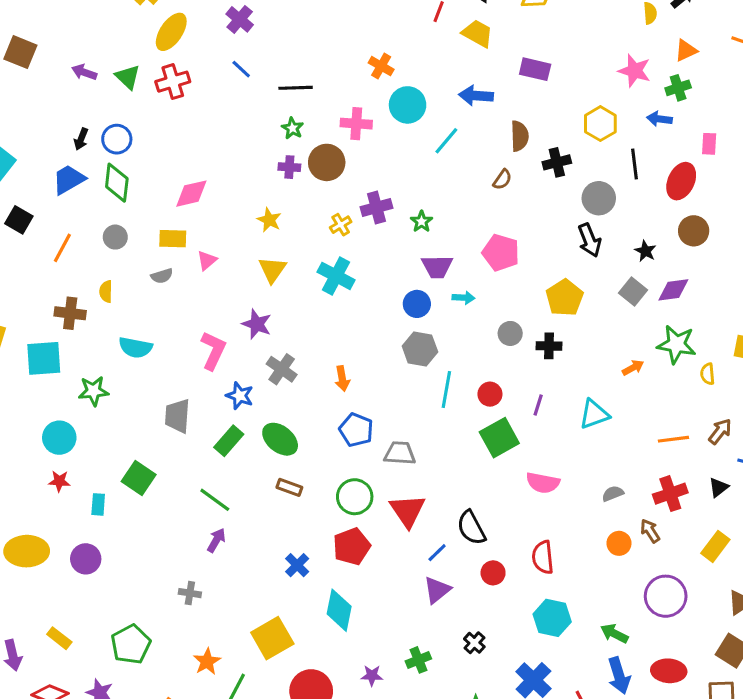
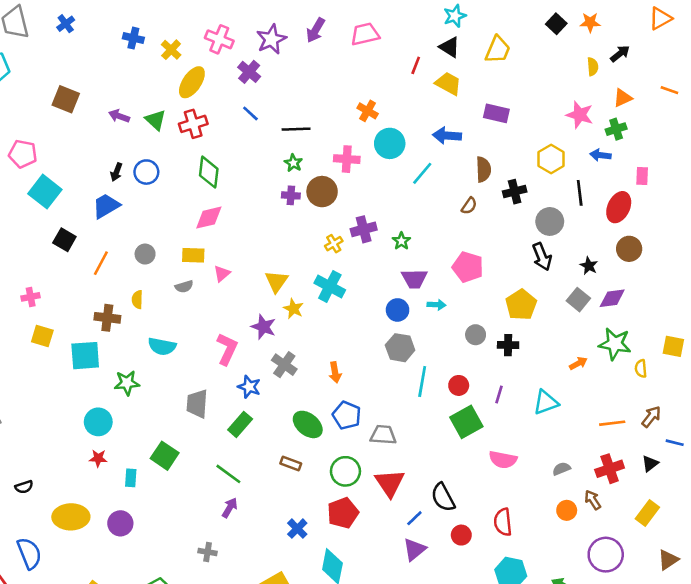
green diamond: (117, 183) -> (209, 172), moved
yellow star: (269, 220) -> (293, 309), moved
green ellipse: (280, 439) -> (308, 424), moved

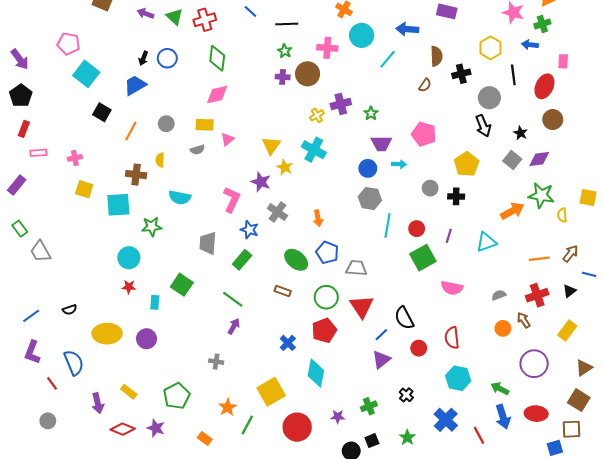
orange arrow: (578, 363) -> (512, 211), size x1.6

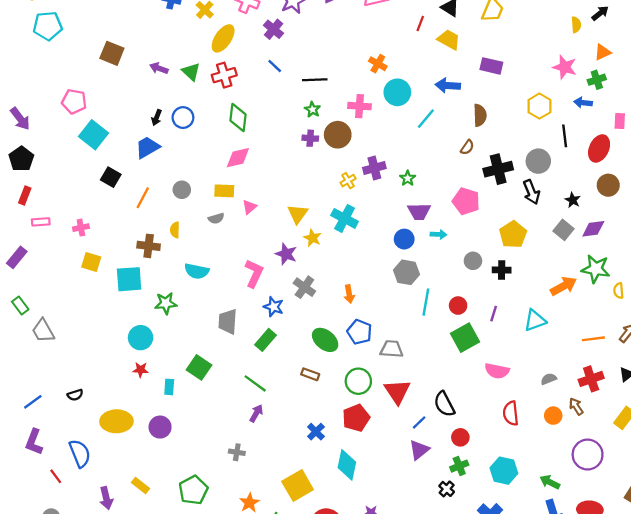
black cross: (461, 74) -> (498, 169), moved, size x1.4
red semicircle: (452, 338) -> (511, 413), moved
green cross: (369, 406) -> (459, 466), moved

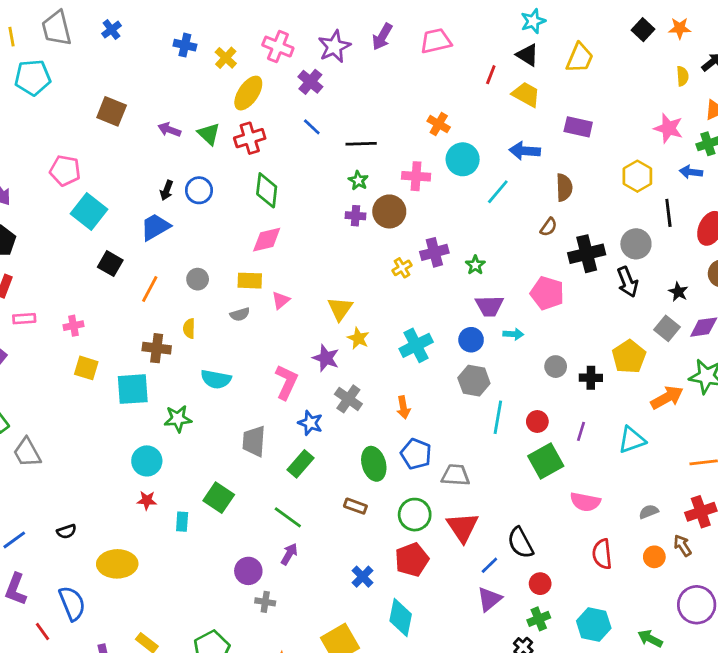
cyan cross: (345, 218) -> (416, 345), moved, turned 35
yellow pentagon: (513, 234) -> (629, 357), moved
green ellipse: (325, 340) -> (374, 464), turned 35
purple circle: (160, 427) -> (248, 571), moved

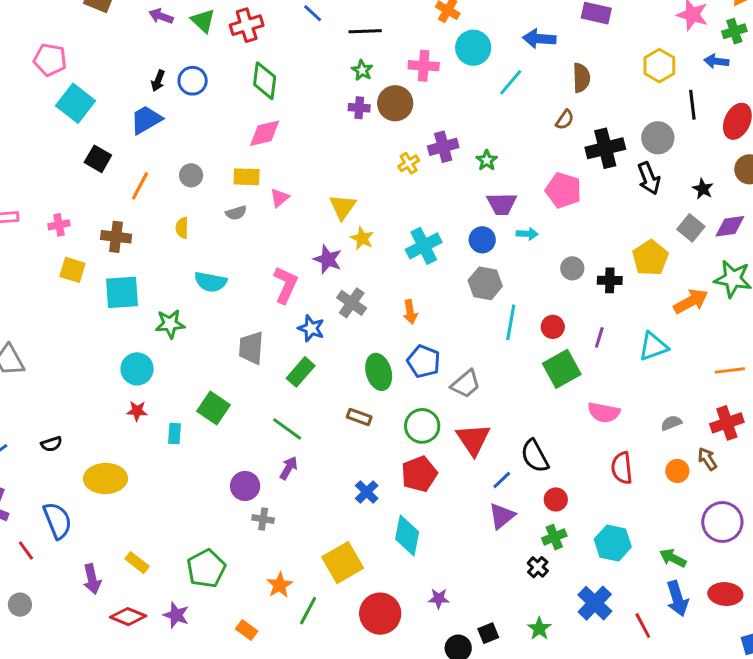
brown cross: (157, 348) -> (116, 237), moved
gray trapezoid: (456, 475) -> (466, 384), turned 136

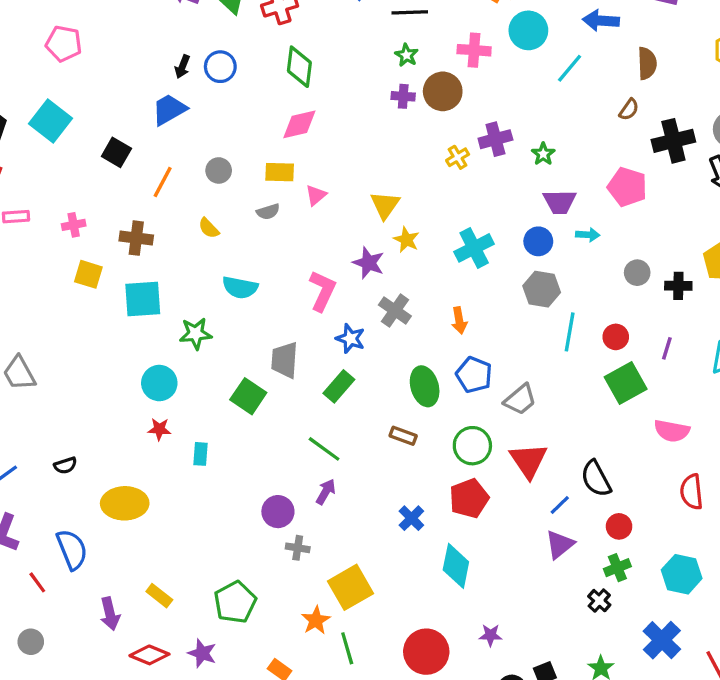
cyan square: (75, 103) -> (51, 121), moved
yellow semicircle: (182, 228) -> (209, 228), turned -45
green square: (214, 408) -> (248, 396), moved
yellow square: (343, 563) -> (350, 587), moved
green line: (308, 611) -> (347, 648), turned -44

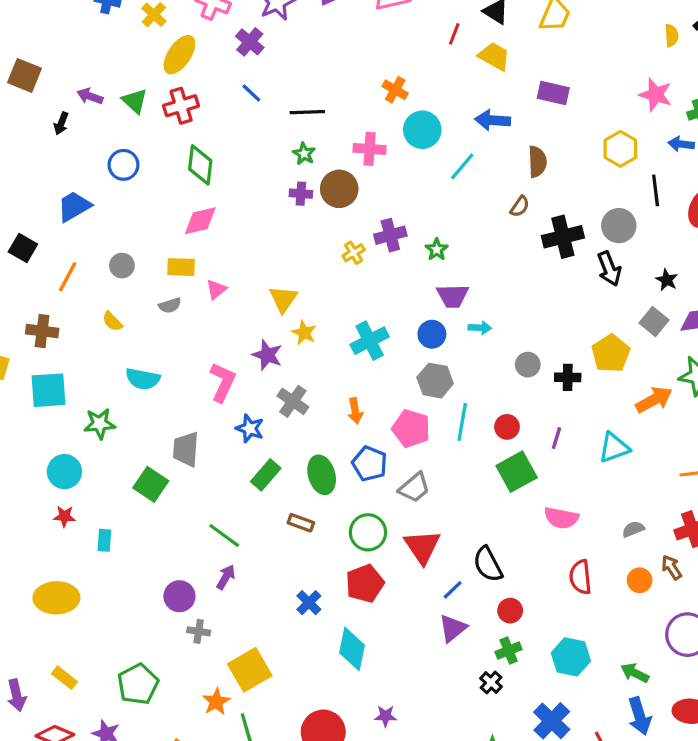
black arrow: (182, 67) -> (61, 123), moved
pink pentagon: (627, 187) -> (411, 428), moved
green rectangle: (339, 386) -> (266, 475), moved
yellow ellipse: (125, 503) -> (56, 598), moved

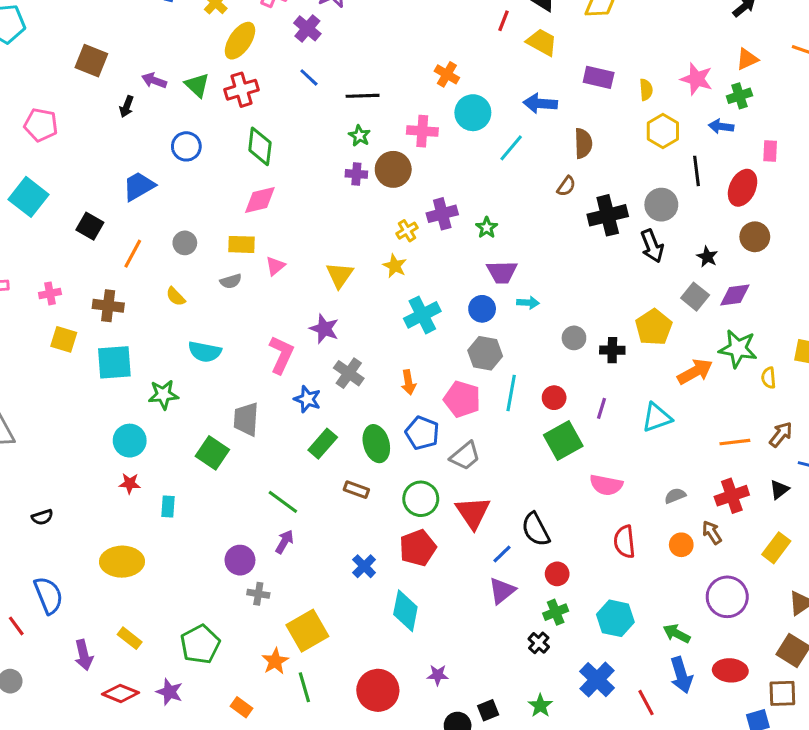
yellow semicircle: (672, 35) -> (646, 90), moved
yellow star: (304, 333) -> (395, 266), moved

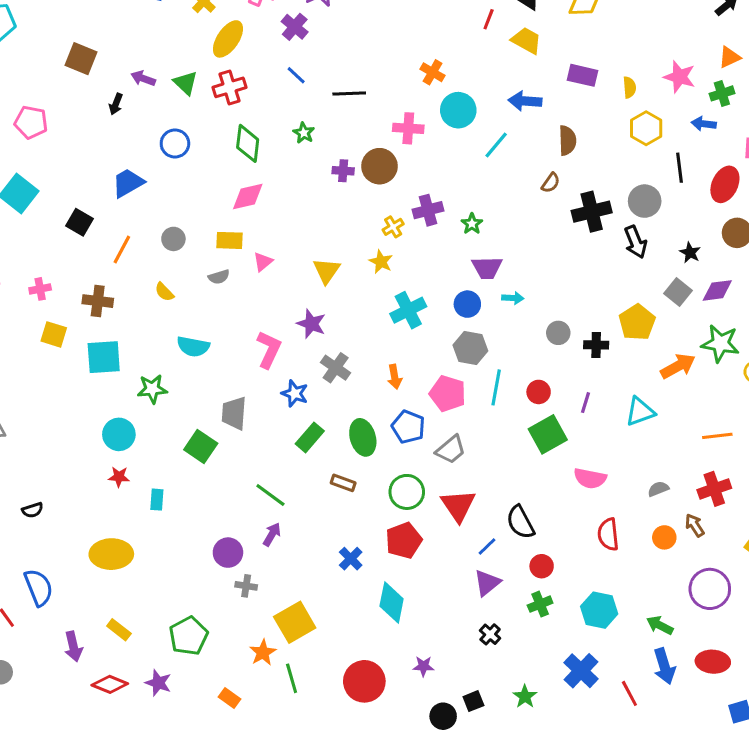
green star: (359, 136) -> (304, 133), moved
black cross: (539, 643) -> (490, 634), moved

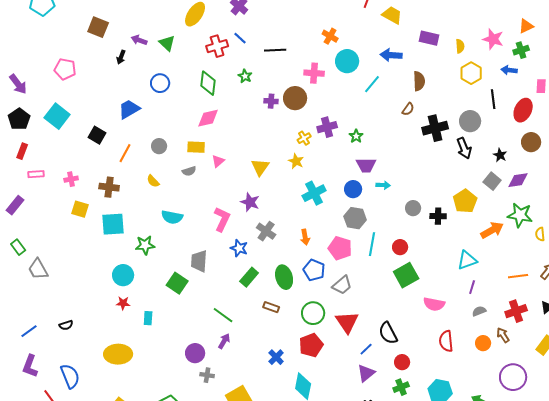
red cross: (229, 87) -> (217, 46), moved
purple line: (586, 403) -> (472, 287), moved

